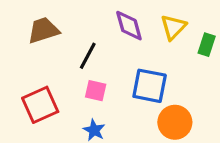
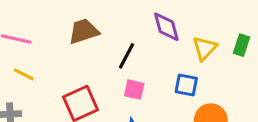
yellow triangle: (173, 27) -> (205, 48), moved
blue square: (150, 86) -> (186, 85), size x0.7

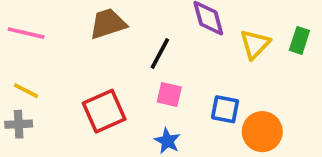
yellow line: (24, 74) -> (26, 91), moved
blue square: (186, 85) -> (225, 109), moved

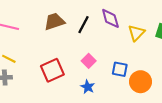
black line: (160, 54) -> (83, 25), moved
pink square: (169, 94) -> (89, 61), turned 32

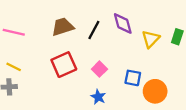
red square: (52, 70) -> (64, 65), moved

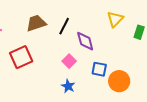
purple diamond: (123, 23) -> (85, 41), moved
yellow triangle: (151, 39) -> (115, 19), moved
red square: (64, 65) -> (21, 57), moved

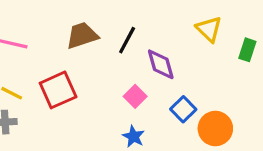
yellow triangle: (115, 19) -> (209, 29), turned -30
blue square: (99, 69) -> (183, 109), turned 35

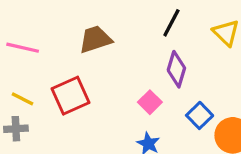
black line: (127, 40) -> (171, 23), moved
purple diamond: (161, 64) -> (176, 69), turned 32

